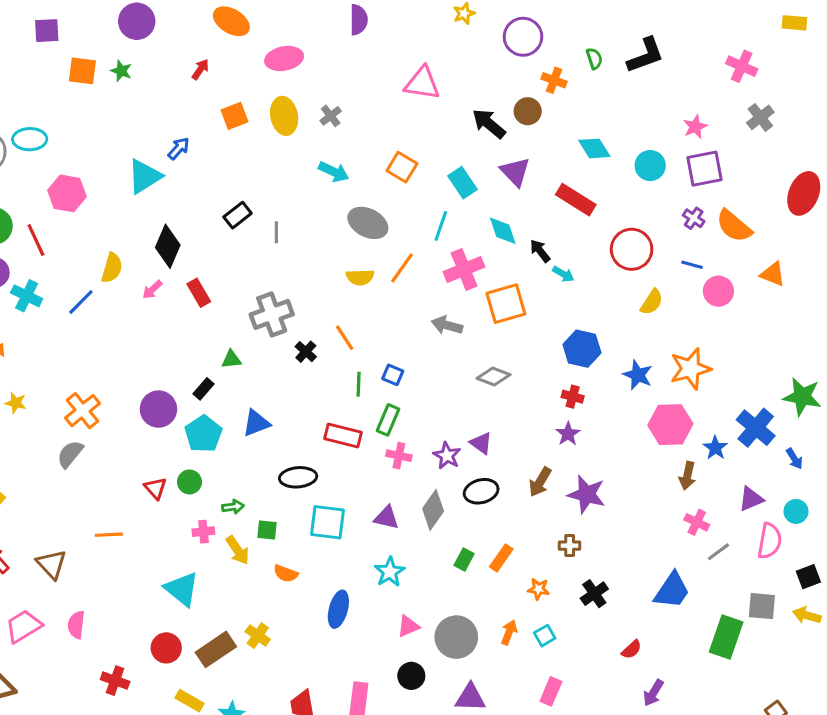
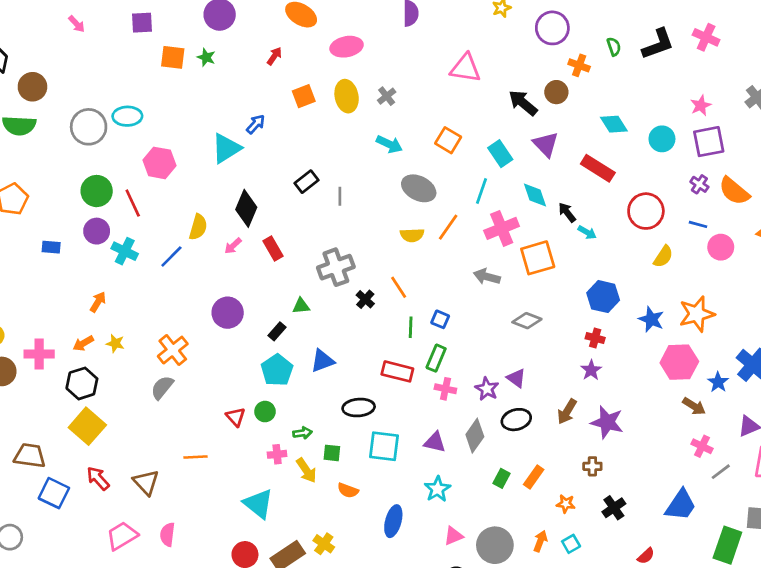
pink cross: (742, 66) -> (706, 37), moved
purple circle: (158, 409) -> (228, 313), moved
brown arrow: (687, 476) -> (694, 406), turned -70

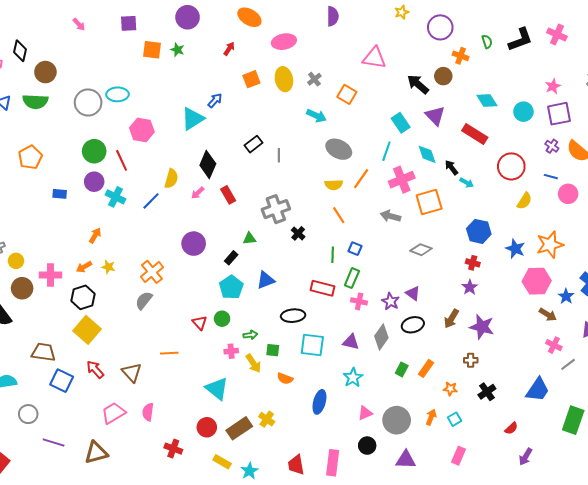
orange square: (448, 140) -> (347, 94), moved
orange line: (399, 287) -> (339, 215), moved

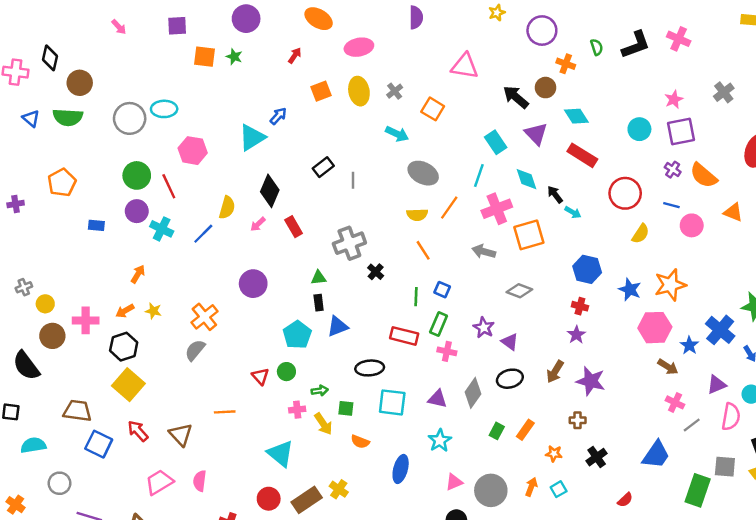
cyan diamond: (487, 100) -> (576, 116), moved
black rectangle: (231, 258) -> (319, 303), moved, turned -48
purple star: (391, 301) -> (484, 328), moved

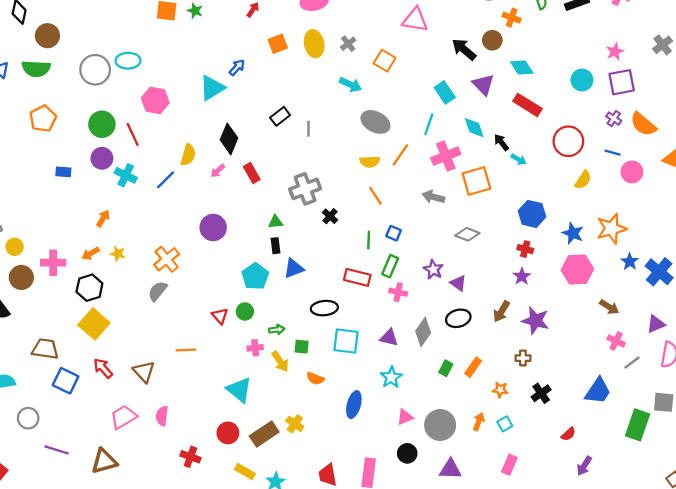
orange pentagon: (62, 183) -> (43, 119), moved
pink hexagon: (655, 328) -> (577, 270), moved
blue star: (689, 345) -> (630, 262), moved

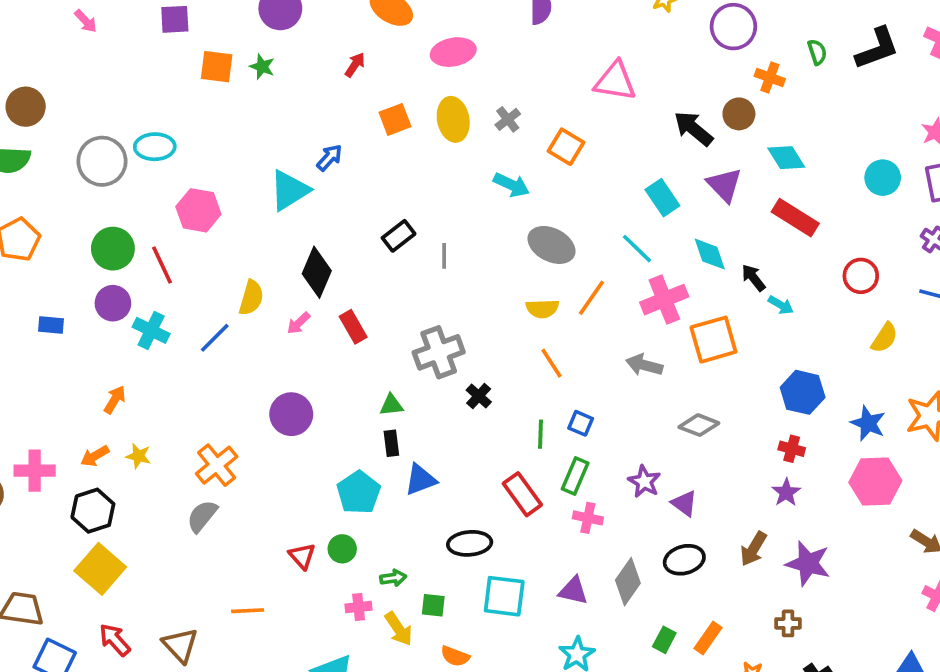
cyan line: (429, 124) -> (637, 249), turned -65
red circle: (568, 141) -> (861, 276), size x0.7
red rectangle: (357, 277) -> (522, 494), turned 40

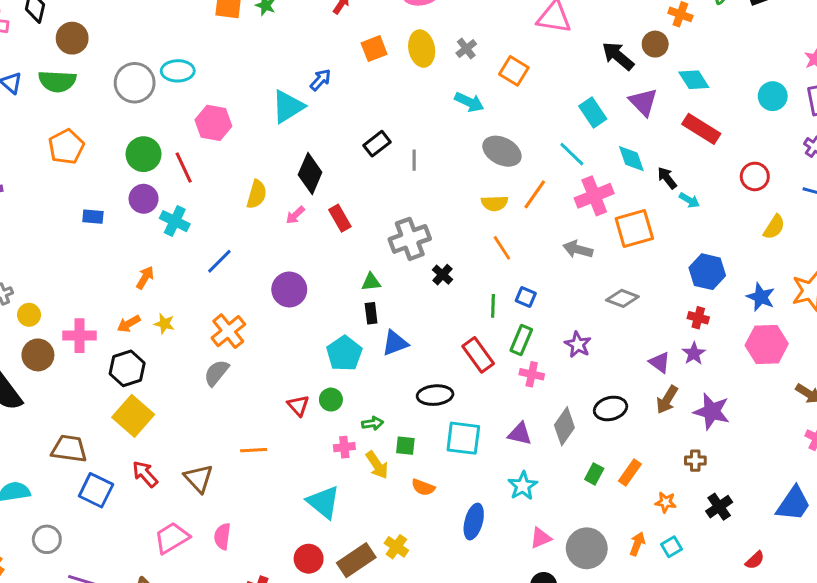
blue line: (215, 338) -> (219, 261), moved
purple triangle: (684, 503) -> (660, 362), moved

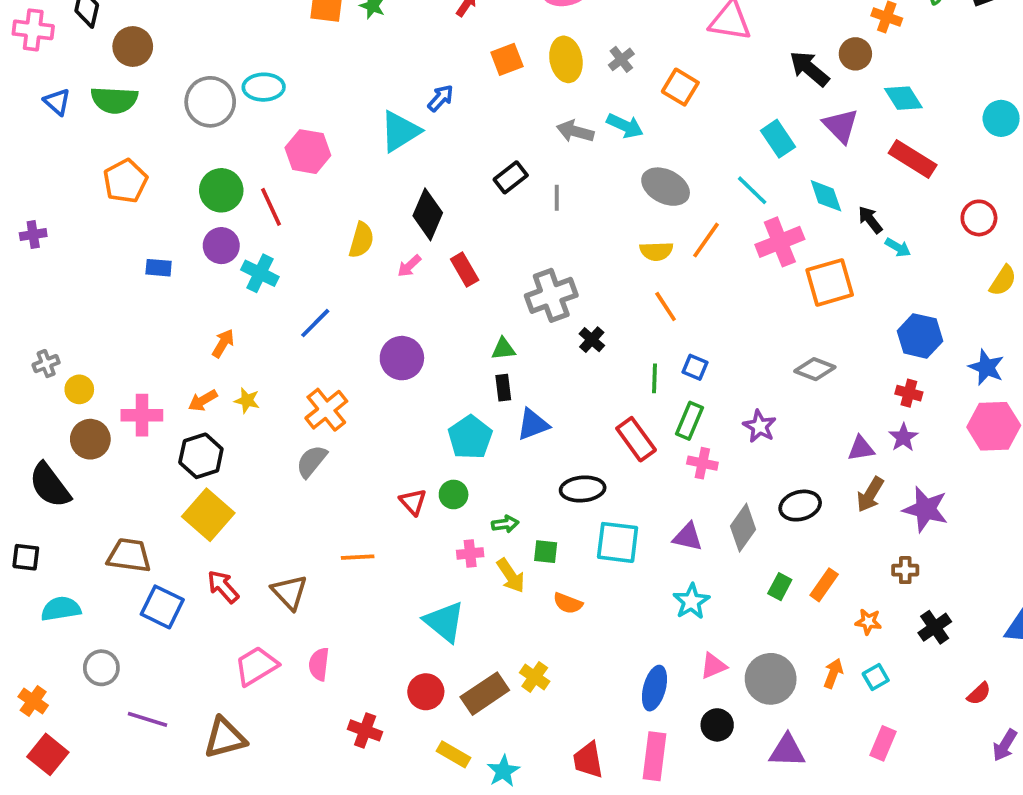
gray arrow: (578, 249) -> (575, 131), moved
purple triangle: (660, 362) -> (861, 448), turned -45
blue ellipse: (474, 522) -> (654, 688), moved

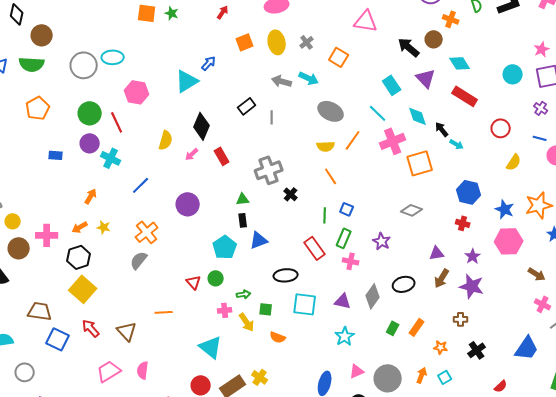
purple star: (903, 437) -> (473, 256), moved

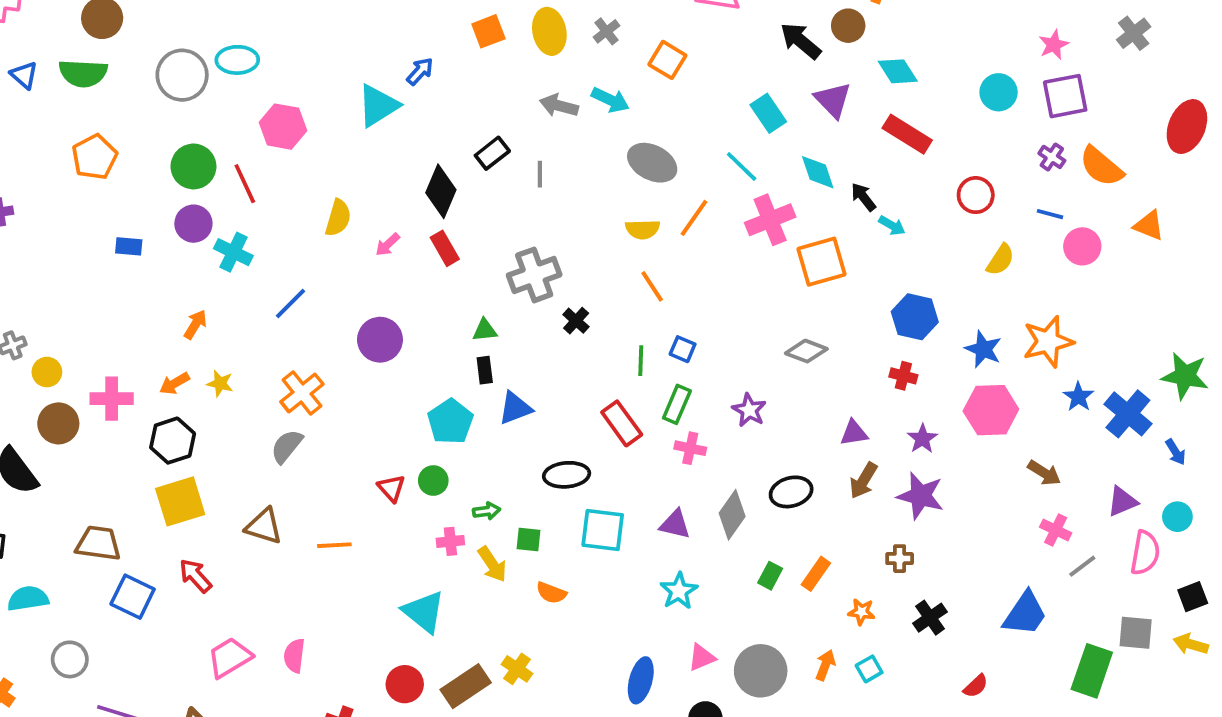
black diamond: (202, 126) -> (441, 191), moved
yellow square: (83, 289) -> (180, 501), turned 32
brown triangle: (127, 331) -> (264, 526), moved, turned -30

